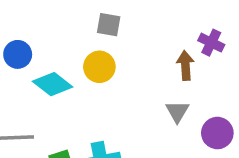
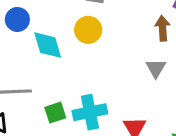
cyan diamond: (53, 84) -> (48, 45), turned 36

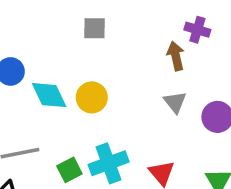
yellow circle: (88, 30) -> (92, 97), moved

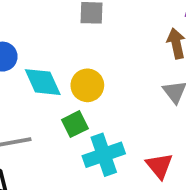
green square: (69, 170) -> (75, 124), moved

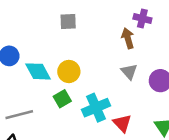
cyan cross: (104, 155) -> (96, 108), moved

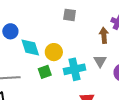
gray square: (68, 21) -> (70, 15), moved
cyan cross: (96, 108) -> (74, 69), moved

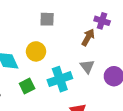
brown arrow: (104, 35) -> (88, 37), turned 42
yellow circle: (54, 52) -> (36, 51), moved

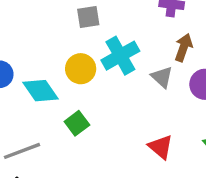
brown arrow: (88, 37) -> (184, 48), moved
cyan cross: (60, 79) -> (120, 56), moved

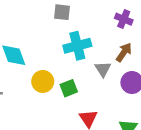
yellow circle: (81, 69) -> (43, 81), moved
green square: (77, 123) -> (69, 88), moved

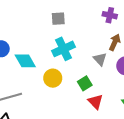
cyan cross: (77, 46) -> (63, 49), moved
green square: (69, 88) -> (85, 83), moved

